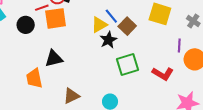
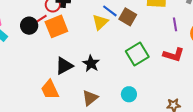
black circle: (26, 25) -> (29, 26), moved
black star: (108, 40) -> (91, 64), moved
purple line: (179, 45) -> (175, 24), moved

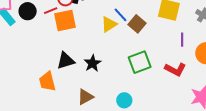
black circle: (29, 26) -> (28, 11), moved

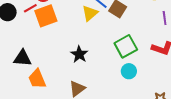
black triangle: (66, 61) -> (22, 58), moved, turned 30
cyan circle: (124, 100) -> (129, 71), moved

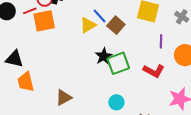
black star: (79, 54) -> (104, 56), moved
cyan circle: (129, 71) -> (116, 102), moved

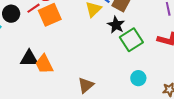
black star: (104, 56) -> (116, 25), moved
orange trapezoid: (26, 82) -> (44, 64), moved

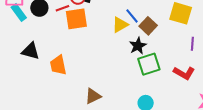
black triangle: (29, 58) -> (31, 51), moved

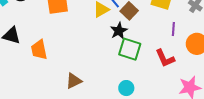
green square: (149, 64) -> (130, 49), turned 35
red L-shape: (184, 73) -> (165, 58), turned 35

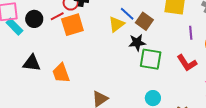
black star: (119, 31) -> (137, 43), turned 30

